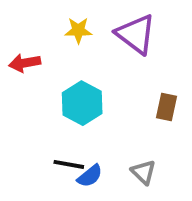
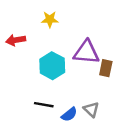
purple triangle: (136, 34) -> (86, 52), moved, turned -32
blue semicircle: (90, 176) -> (69, 114), moved

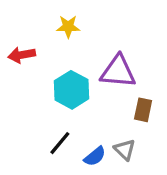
brown rectangle: (106, 68) -> (143, 110), moved
black line: (44, 105) -> (60, 143), turned -60

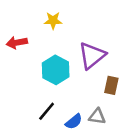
purple triangle: (118, 72) -> (92, 56), turned -44
gray triangle: (125, 150) -> (97, 116), turned -36

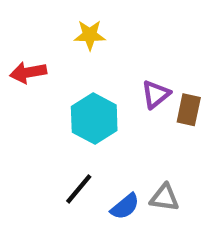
purple triangle: (92, 56) -> (156, 94), size x0.6
brown rectangle: (111, 85) -> (189, 110), moved

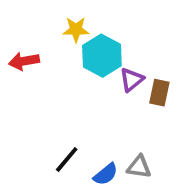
cyan hexagon: (94, 119) -> (102, 56), moved

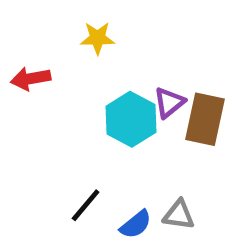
cyan hexagon: (102, 56) -> (131, 119), moved
brown rectangle: (159, 93) -> (205, 119), size x1.5

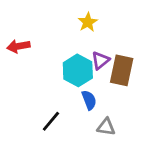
yellow star: (97, 38) -> (88, 22), moved, turned -30
blue semicircle: (136, 224) -> (89, 100), moved, turned -72

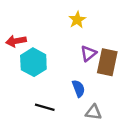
cyan hexagon: (78, 70) -> (33, 62), moved
black line: (51, 121) -> (45, 107), turned 66

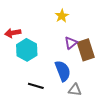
brown rectangle: (107, 62) -> (86, 50), turned -30
blue semicircle: (78, 88) -> (63, 71), size x1.5

